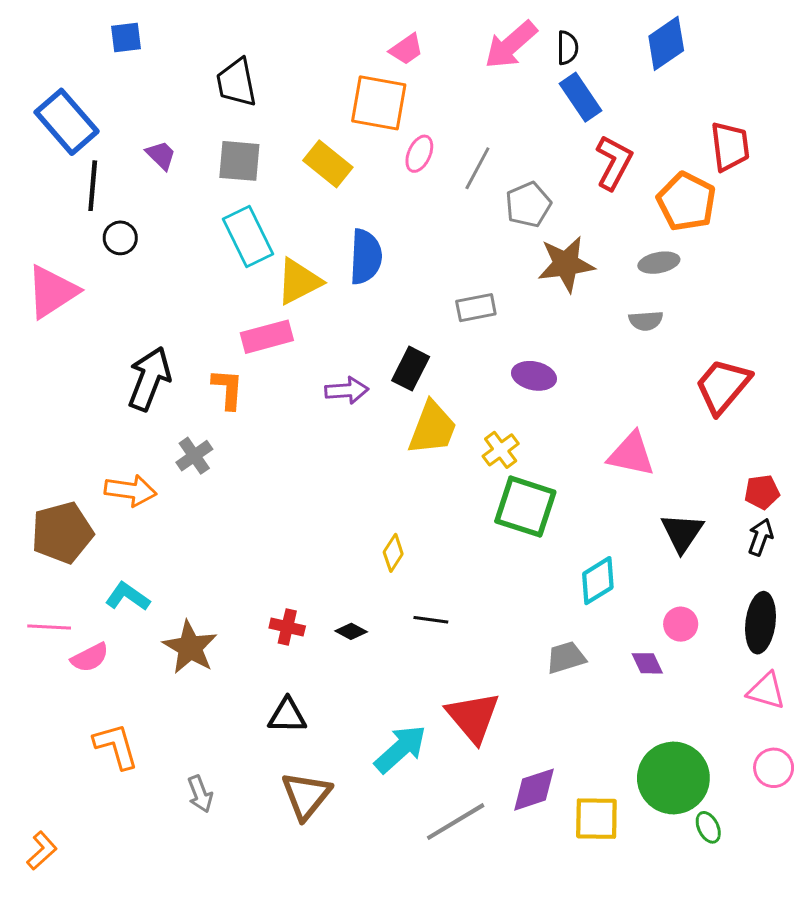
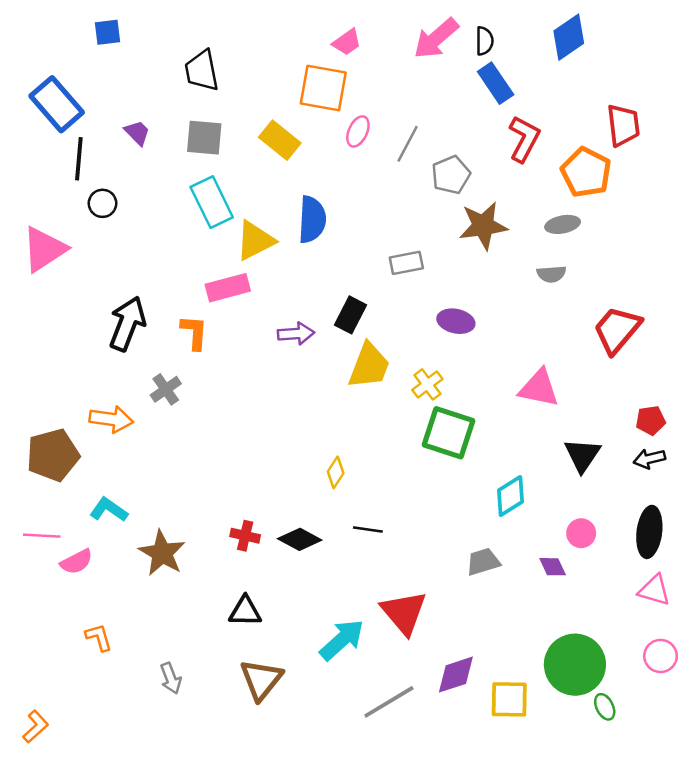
black arrow: (761, 537) -> (649, 459), turned -124
black diamond: (351, 631) -> (300, 539), size x1.6
orange L-shape: (116, 746) -> (99, 637), size x0.7

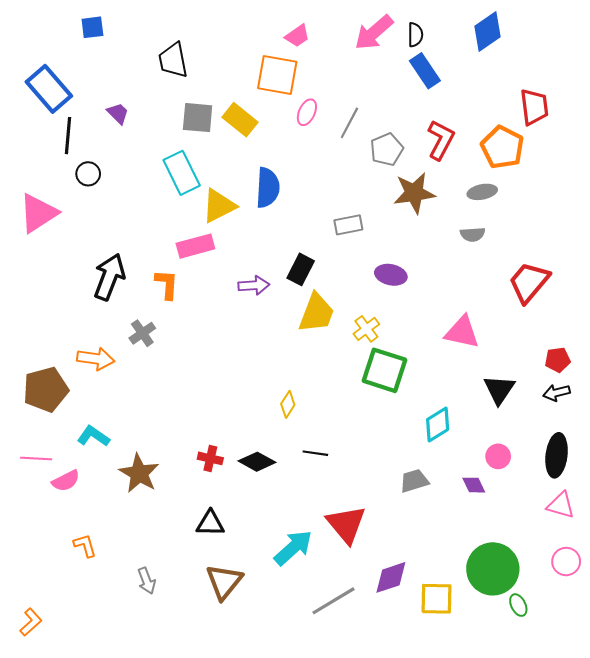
gray square: (204, 138) -> (198, 118), moved
red L-shape: (524, 139) -> (441, 140), moved

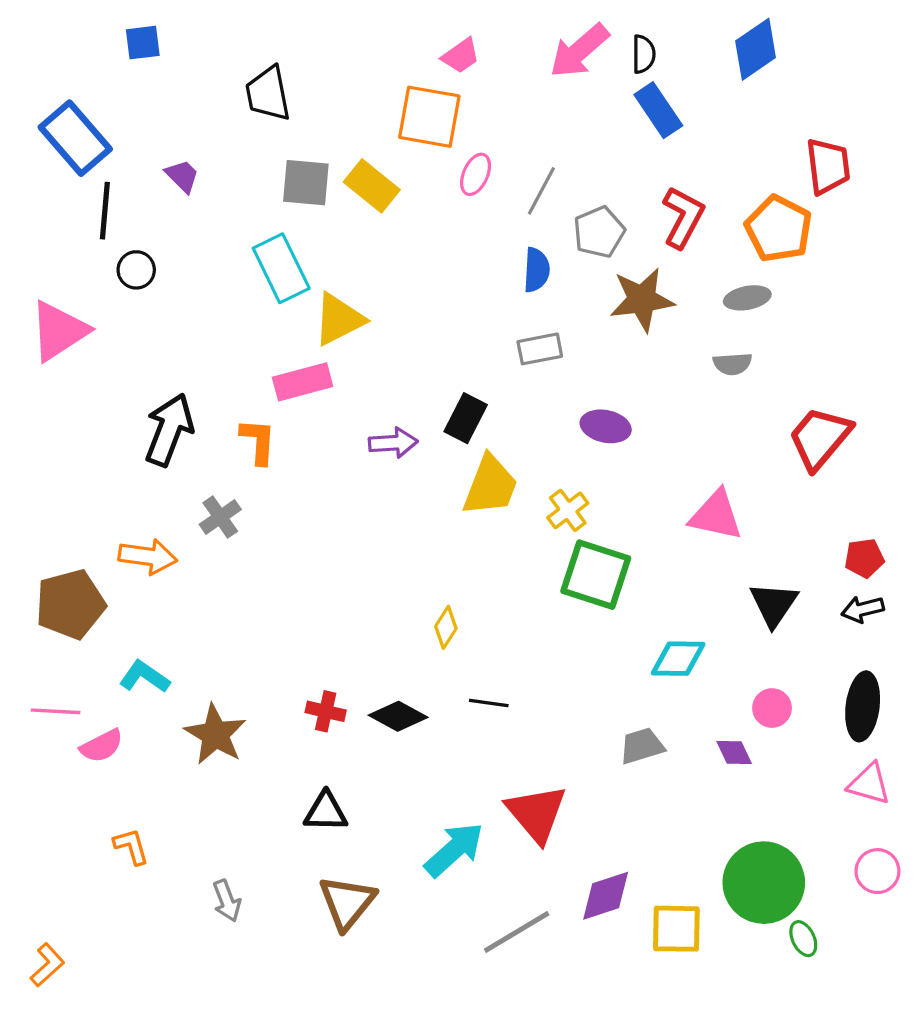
blue semicircle: (268, 188) -> (536, 270), moved, size x0.7
cyan diamond: (438, 425) -> (678, 659), turned 33

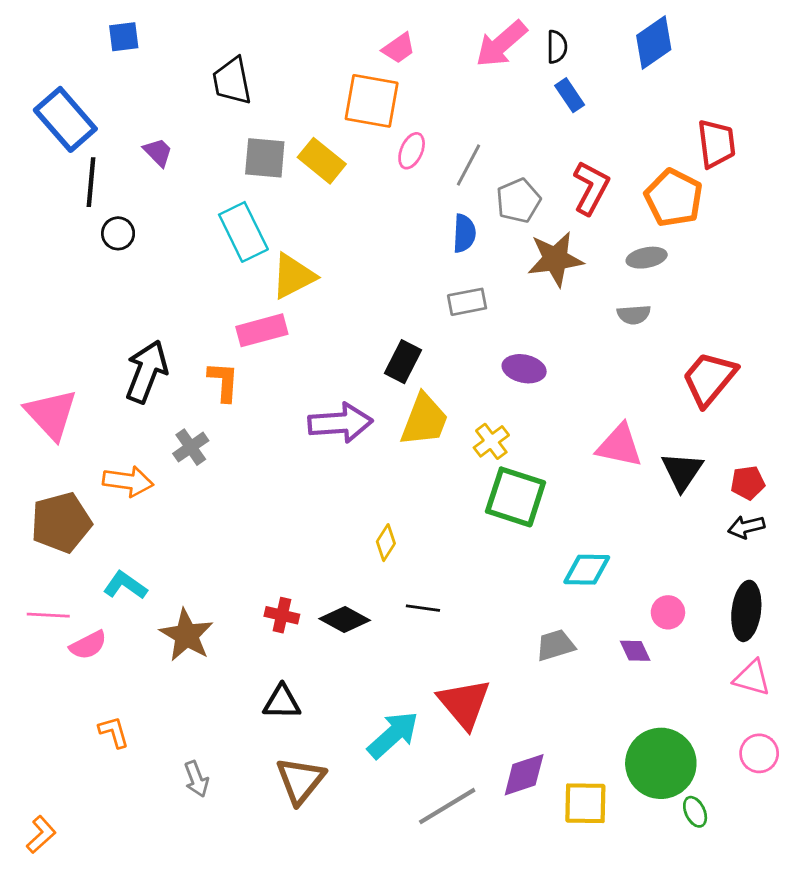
blue rectangle: (658, 110) -> (570, 95), size x0.7
pink triangle: (59, 331) -> (51, 414), moved, turned -40
purple arrow: (393, 443) -> (340, 423), moved, size x1.5
black triangle: (774, 604) -> (682, 471), moved

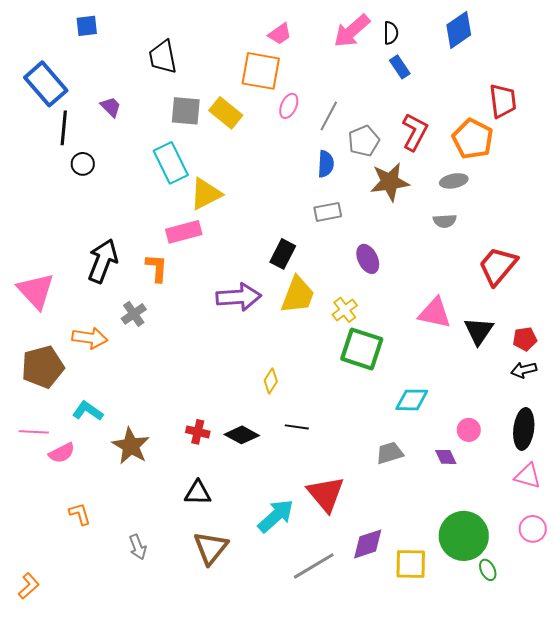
purple ellipse: (524, 369) -> (368, 259), turned 52

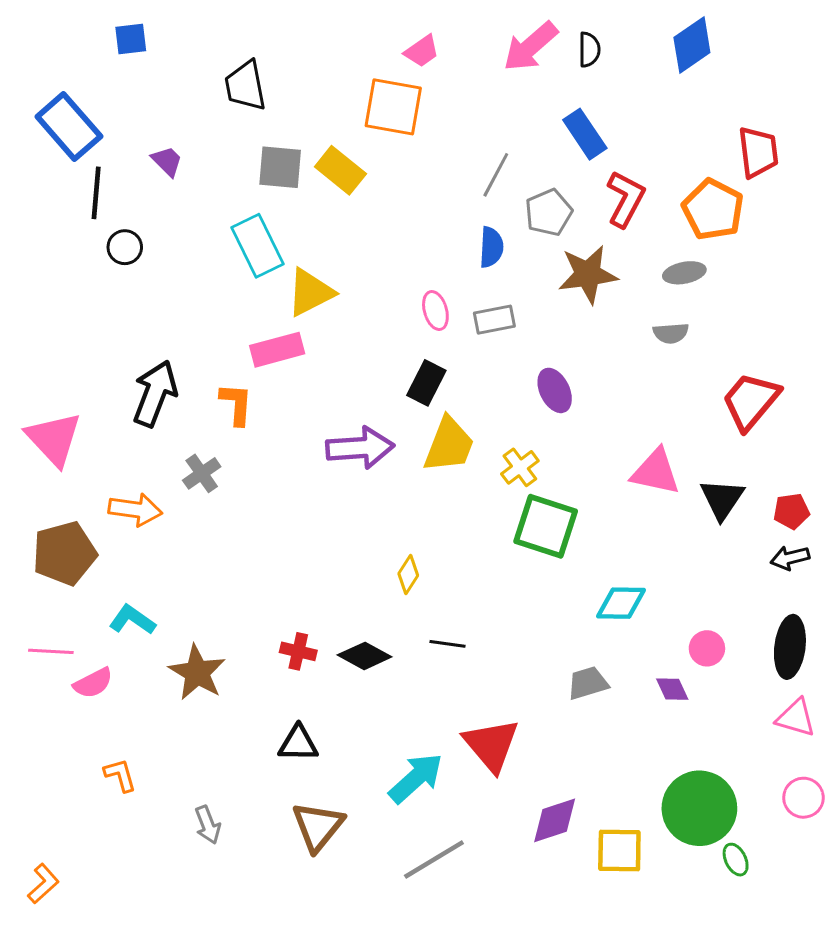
blue rectangle: (400, 67) -> (585, 134), moved, size x1.4
pink ellipse: (289, 106) -> (435, 311), moved, turned -40
gray line: (314, 566) -> (434, 860), moved

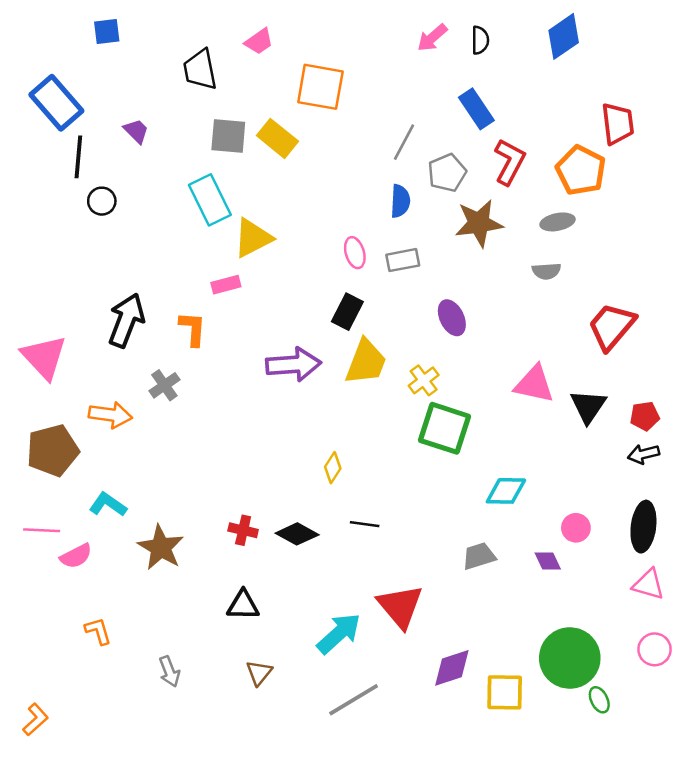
pink arrow: (530, 47) -> (432, 38), size x0.7
pink trapezoid: (422, 51) -> (259, 41), moved
pink rectangle: (277, 350) -> (226, 285), size x0.7
brown triangle: (318, 826) -> (259, 673), size x0.6

